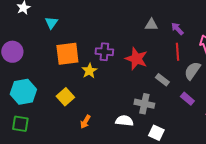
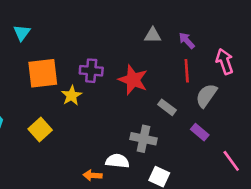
orange arrow: (85, 122) -> (92, 175), moved, turned 64

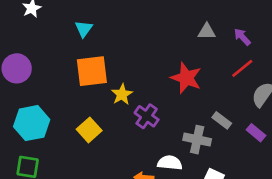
cyan triangle: (22, 33) -> (84, 29), moved
purple cross: (91, 71) -> (147, 116), moved, turned 30
red line: (187, 71) -> (242, 68), turned 55
gray rectangle: (167, 107) -> (222, 120), moved

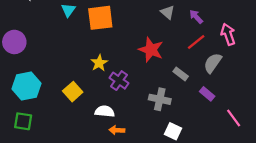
gray triangle: (207, 31) -> (167, 12), turned 40
orange square: (92, 71) -> (100, 18), moved
gray rectangle: (222, 120) -> (181, 74), moved
white semicircle: (170, 163) -> (105, 111), moved

